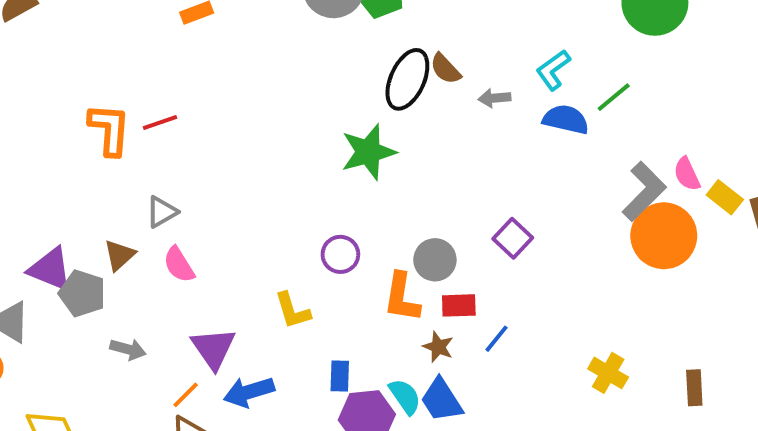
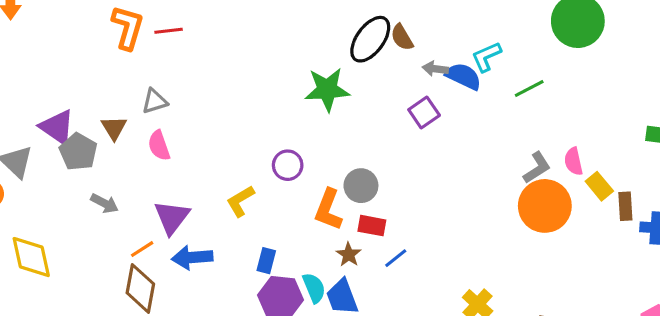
blue semicircle: (566, 119) -> (463, 76), moved
gray L-shape: (644, 191) -> (537, 168), size x0.7
purple square: (513, 238) -> (424, 112), moved
brown triangle: (119, 255) -> (114, 128), turned -32
yellow L-shape: (292, 311) -> (240, 201), turned 64

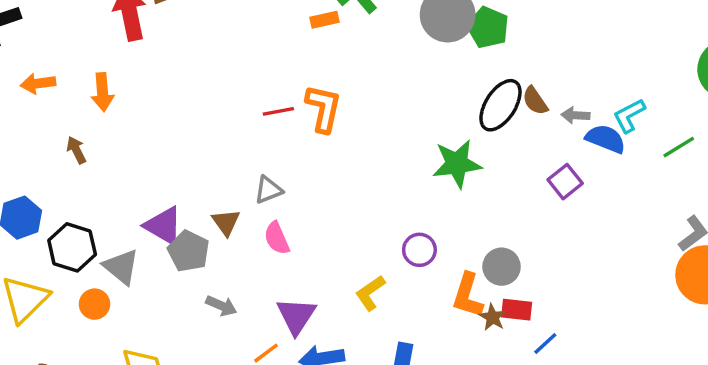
orange L-shape: (128, 27) -> (323, 108), moved
gray arrow: (435, 69) -> (575, 115), moved
brown star: (349, 255) -> (493, 317), moved

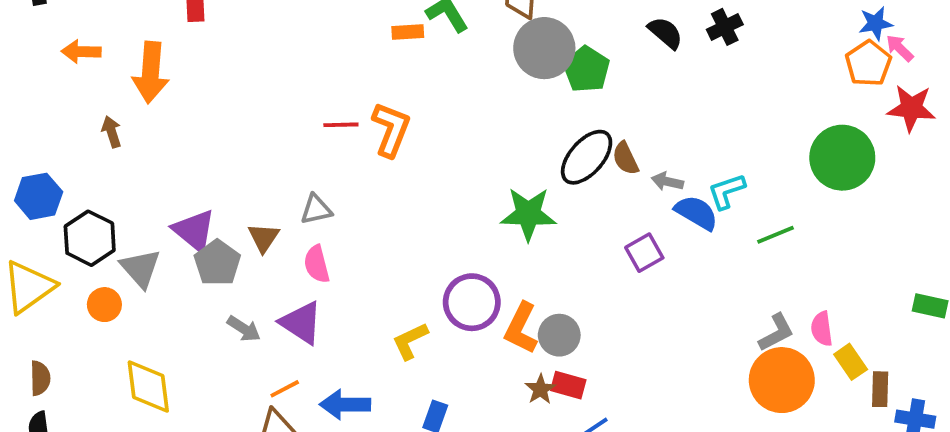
orange arrow: (102, 92) -> (151, 72), size x1.4
purple circle: (419, 250) -> (472, 302), size x1.5
orange L-shape: (468, 295) -> (521, 328), moved
purple triangle: (296, 316) -> (301, 323), moved, turned -39

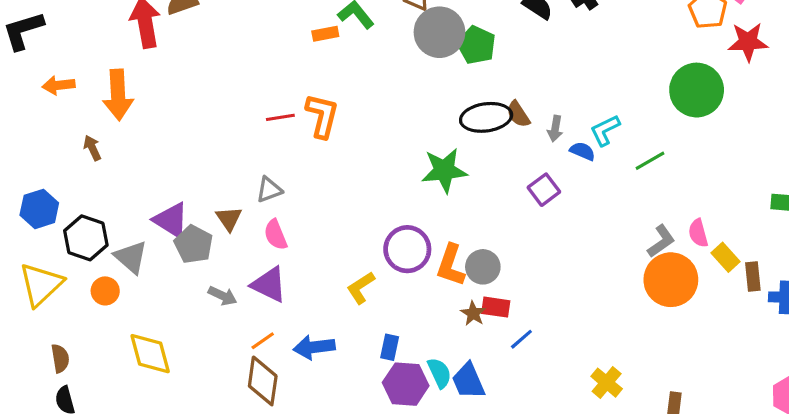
black ellipse: (587, 157) -> (486, 117), turned 48
gray arrow: (667, 181) -> (555, 129), turned -85
blue semicircle: (696, 213) -> (582, 151), size x0.7

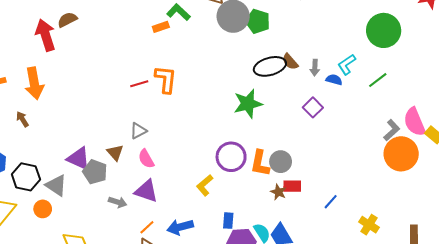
green circle: (697, 90) -> (384, 30), moved
pink semicircle: (698, 233) -> (415, 122), size x1.6
blue line: (521, 339) -> (331, 202), moved

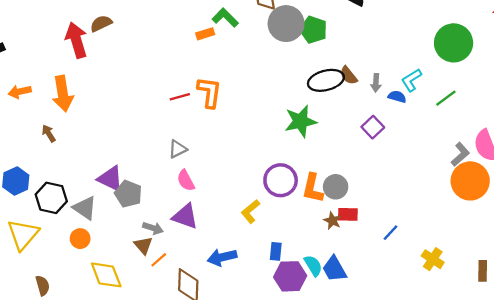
brown triangle: (115, 153) -> (143, 245), moved
orange circle: (43, 209) -> (80, 239), moved
orange line: (147, 227) -> (159, 260), moved

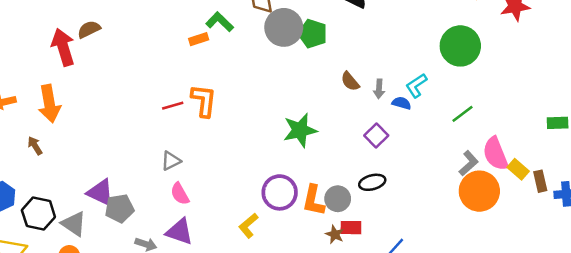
black ellipse: (326, 80) -> (372, 182), moved, size x0.7
green line: (446, 98) -> (463, 114), moved
gray pentagon: (128, 194) -> (119, 208), turned -30

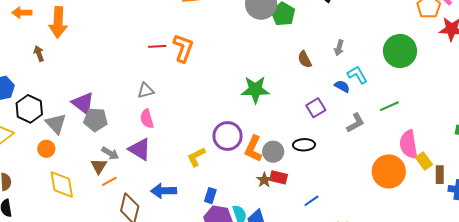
cyan L-shape: (416, 85) -> (357, 75), turned 80
gray arrow: (379, 89) -> (339, 48), moved
gray L-shape: (469, 163) -> (355, 123), moved

